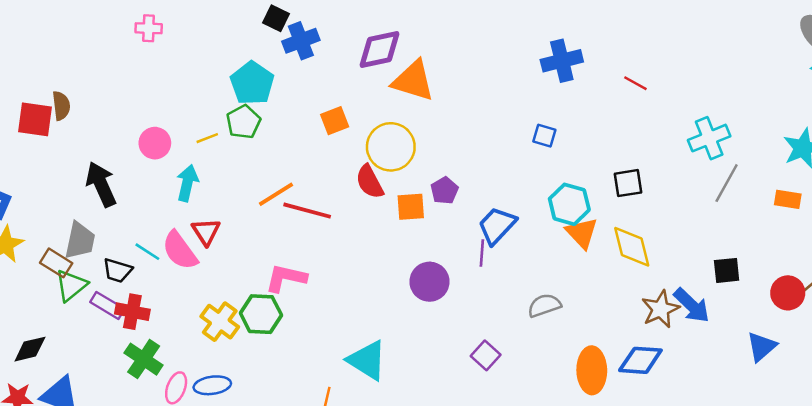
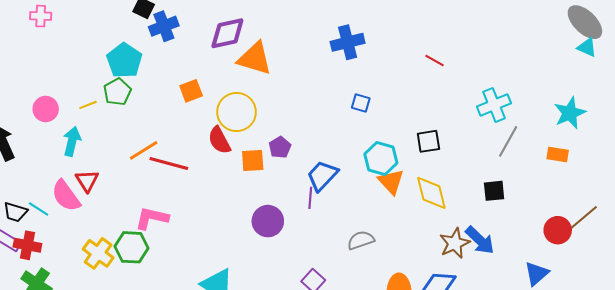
blue cross: (562, 61) -> (348, 42), moved
cyan line: (147, 252) -> (39, 209), moved
black square: (727, 270) -> (494, 191), moved

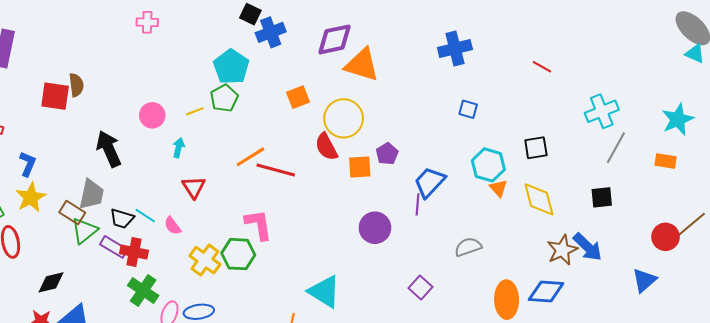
cyan arrow: (72, 141) -> (179, 148), size x0.7
orange triangle: (391, 182) -> (498, 188), size x0.7
pink semicircle: (66, 196) -> (172, 226), moved, size x0.6
pink L-shape: (152, 218) -> (259, 225), turned 68

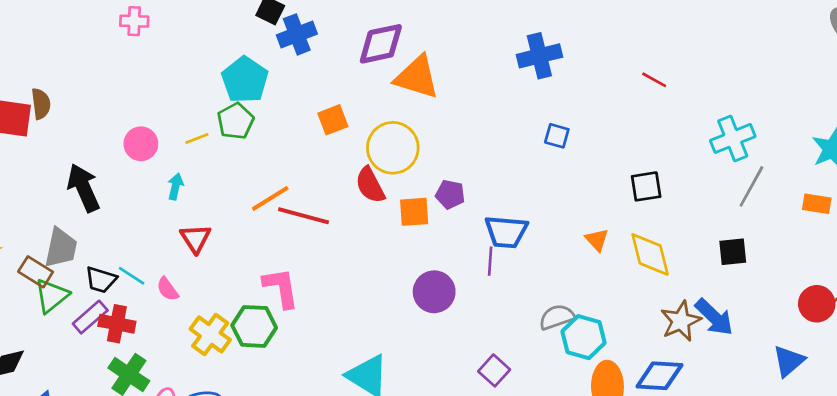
purple pentagon: (387, 154) -> (450, 194), turned -30
cyan hexagon: (488, 165) -> (583, 337), moved
blue trapezoid: (430, 182) -> (506, 232), turned -128
purple rectangle: (114, 247) -> (90, 317), turned -72

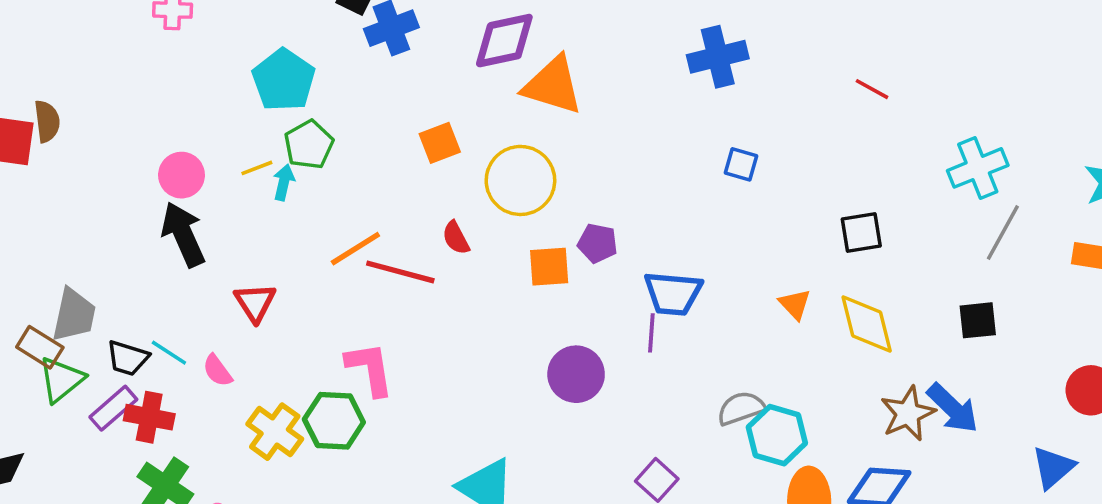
cyan pentagon: (245, 80) -> (284, 80), moved
red semicircle: (370, 185) -> (456, 238), moved, size x0.7
cyan arrow: (176, 186) -> (284, 182), moved
black arrow: (84, 188) -> (183, 234), moved

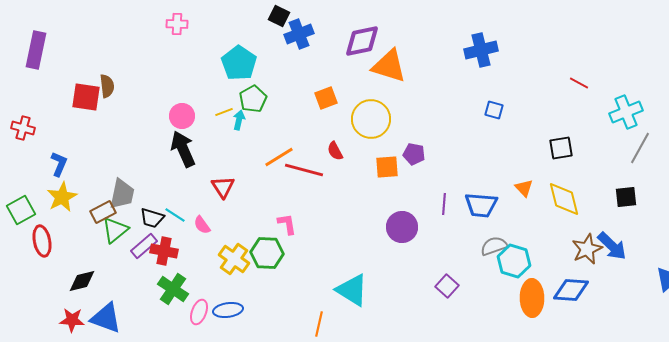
red line: (872, 89) -> (579, 83), moved
blue trapezoid: (673, 293) -> (481, 205), moved
brown rectangle: (40, 347) -> (103, 212), turned -60
pink L-shape: (370, 369) -> (287, 224), size x0.7

